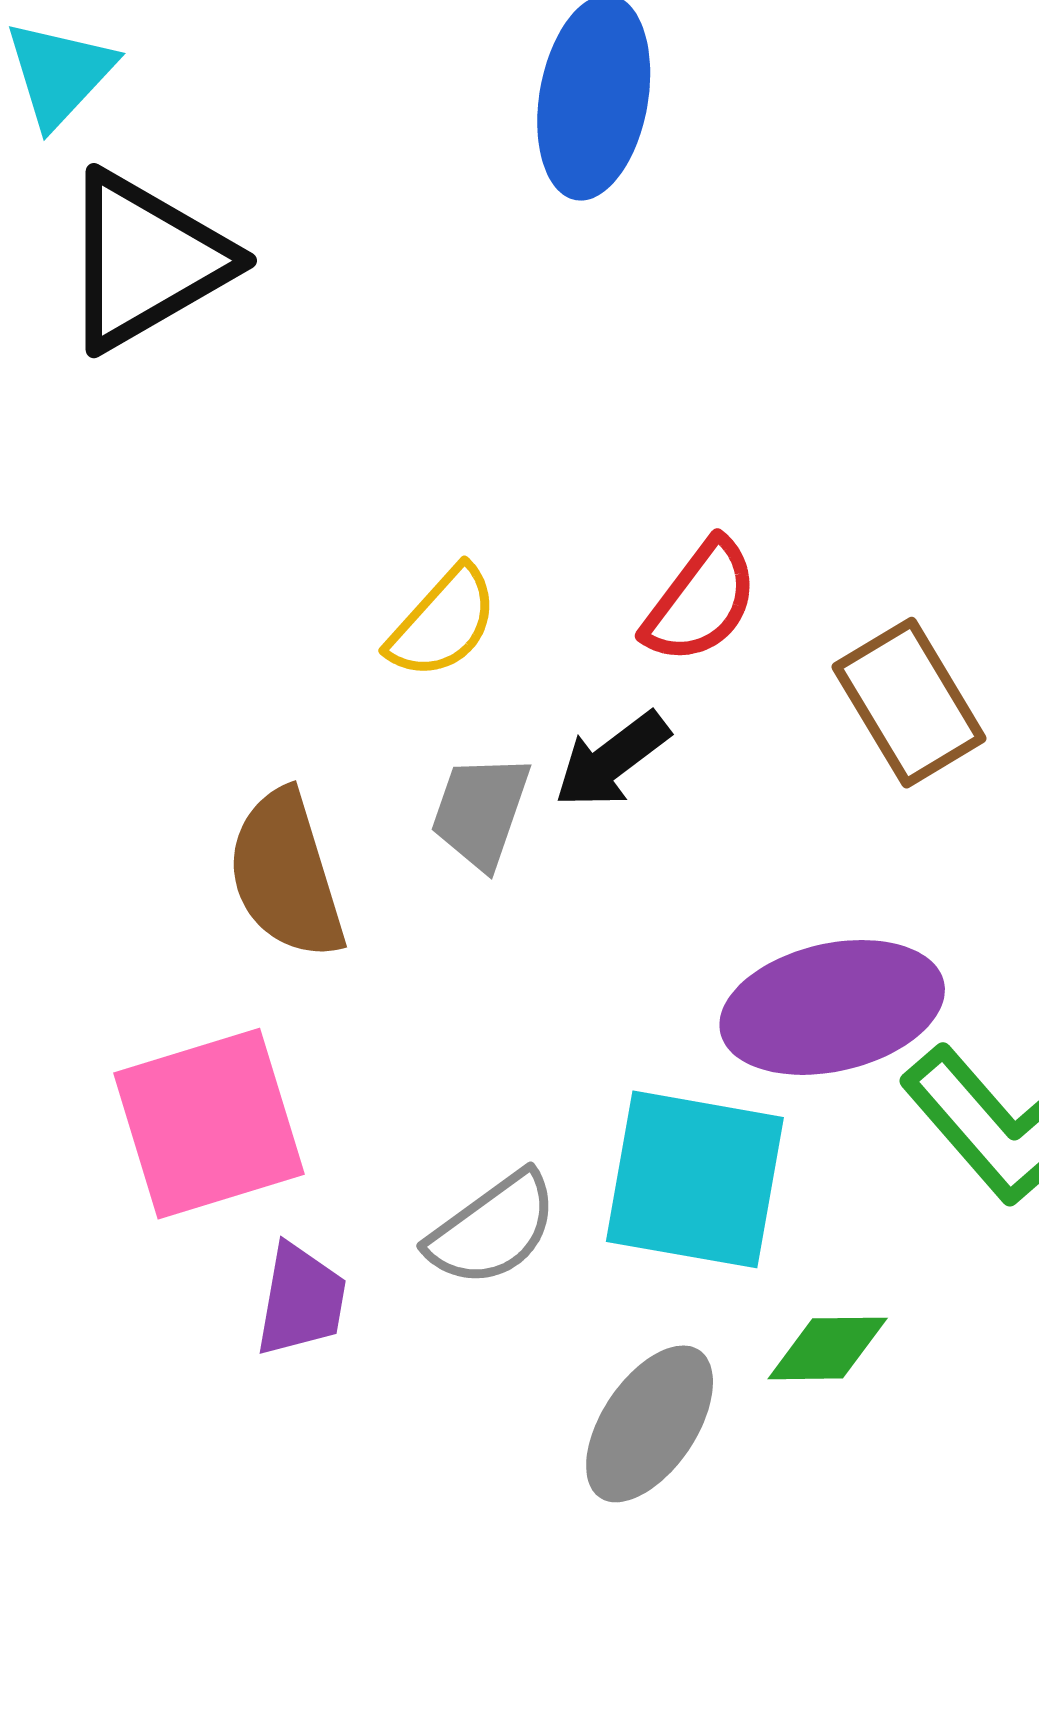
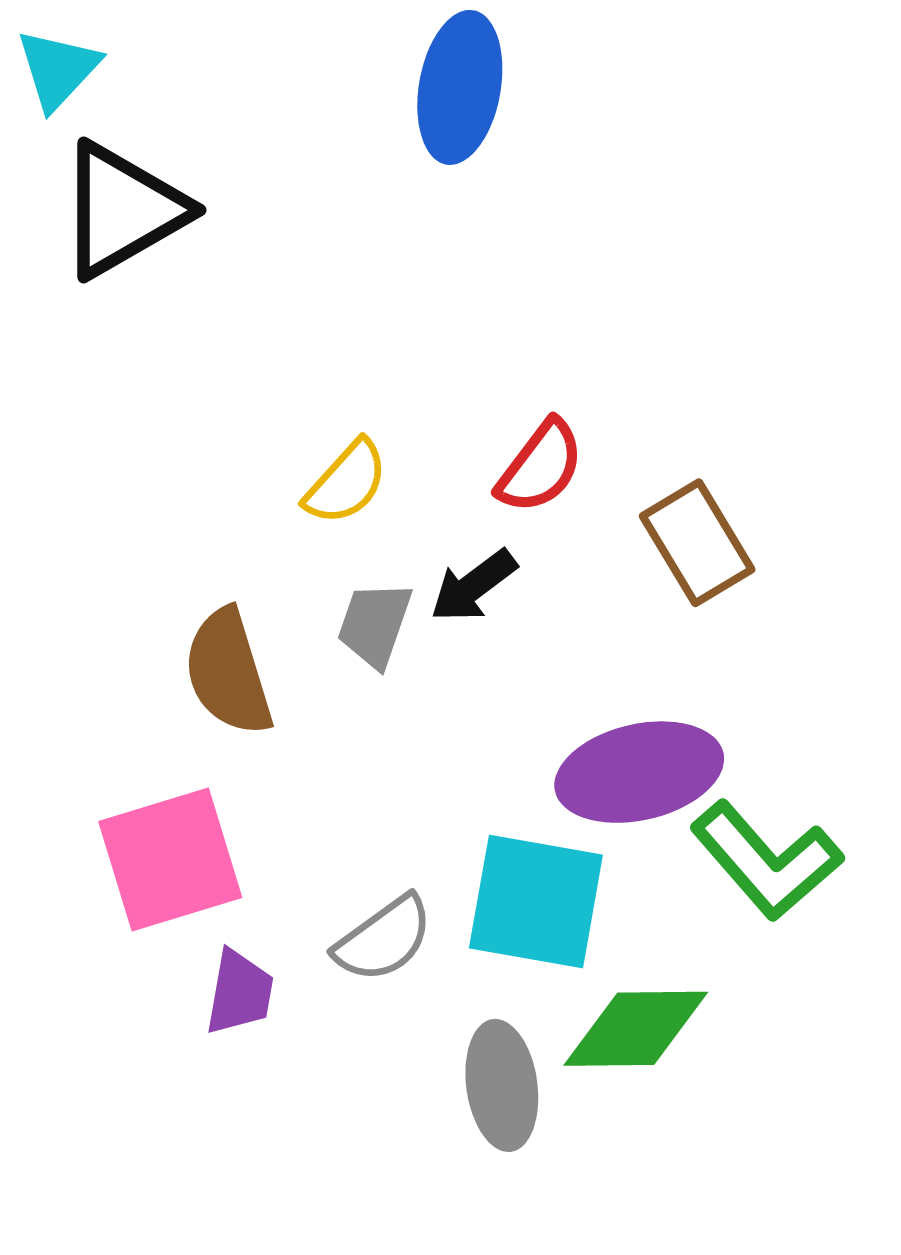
green diamond: (828, 1348) -> (636, 1029), size x1.6
gray ellipse: (650, 1424) -> (502, 1085), turned -42

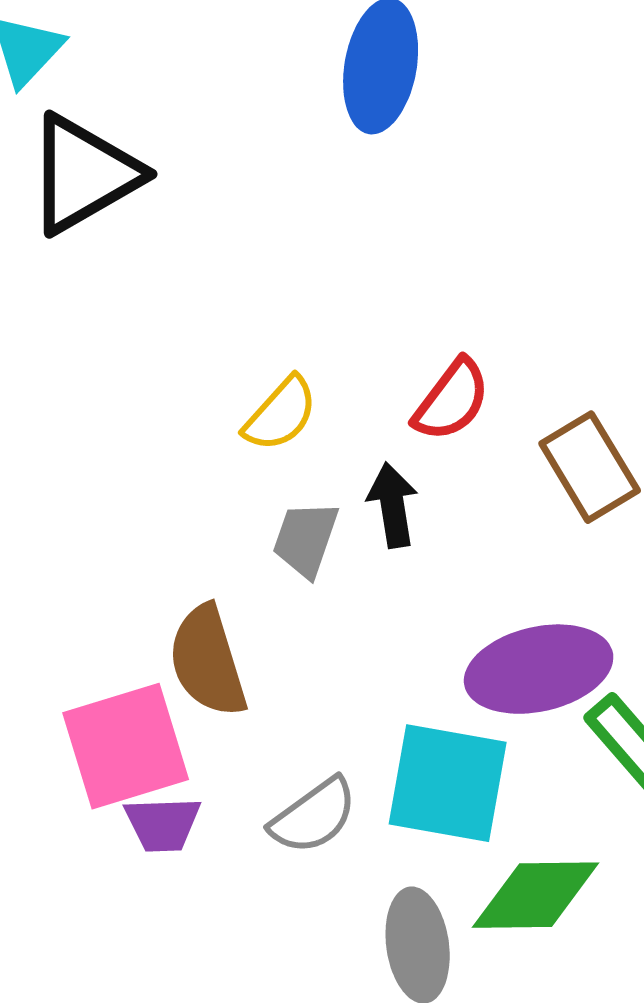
black arrow: (473, 586) -> (393, 505), turned 118
brown semicircle: (228, 672) -> (208, 661), moved
purple trapezoid: (240, 992) -> (163, 824), moved, turned 78

